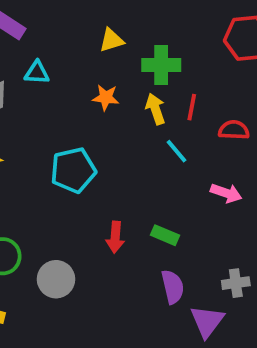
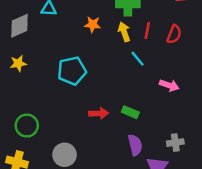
red semicircle: (234, 130) -> (174, 34), moved, turned 108
red arrow: (115, 237) -> (99, 113), turned -96
gray circle: (56, 279) -> (65, 155), moved

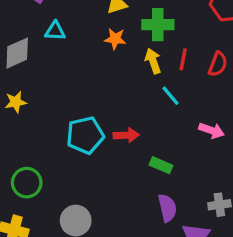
orange star: (93, 24) -> (115, 39), moved
cyan pentagon: (72, 71) -> (85, 135), moved
red arrow: (99, 113) -> (126, 135), moved

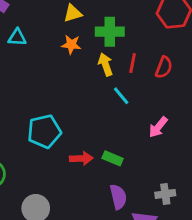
pink arrow: (212, 130) -> (158, 127), turned 110
red arrow: (126, 135) -> (81, 158), moved

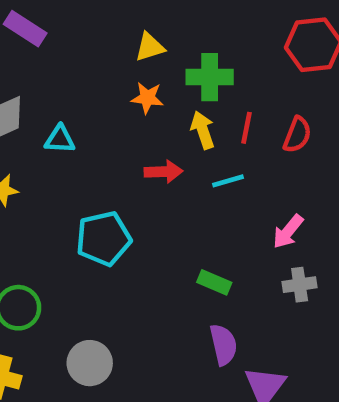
cyan triangle: (17, 37) -> (60, 139), moved
cyan line: (121, 96) -> (228, 181), turned -66
red arrow: (81, 158) -> (164, 172), moved
gray cross: (165, 194) -> (300, 285), moved

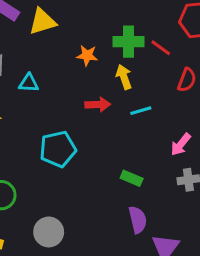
yellow triangle: (150, 47) -> (43, 22), moved, size x1.4
red line: (247, 128) -> (161, 48), moved, turned -65

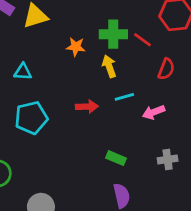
red arrow: (98, 105) -> (87, 107), moved
pink arrow: (181, 144) -> (154, 112), moved, turned 30
cyan pentagon: (58, 149) -> (31, 118), moved

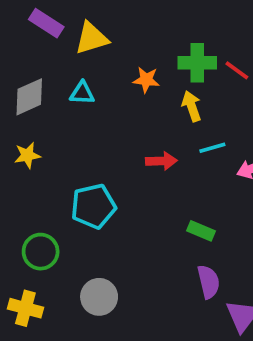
cyan triangle: (23, 72) -> (82, 93), moved
cyan pentagon: (31, 118) -> (93, 206), moved

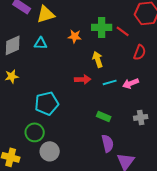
yellow arrow: (192, 106) -> (98, 59), moved
cyan line: (212, 148) -> (110, 82), moved
green circle: (41, 252) -> (35, 132), moved

